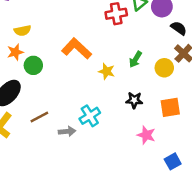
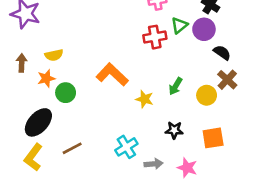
gray arrow: (67, 131) -> (154, 164), moved

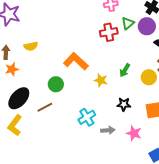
orange star: (46, 78) -> (12, 69), moved
green circle: (66, 93) -> (56, 84), moved
brown line: (72, 148) -> (45, 107), moved

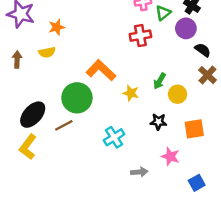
green triangle: (128, 23) -> (163, 13), moved
orange star: (12, 69) -> (57, 27), moved
yellow circle: (149, 77) -> (178, 94), moved
green circle: (56, 84) -> (77, 98), size x1.6
gray arrow: (108, 130) -> (139, 172), moved

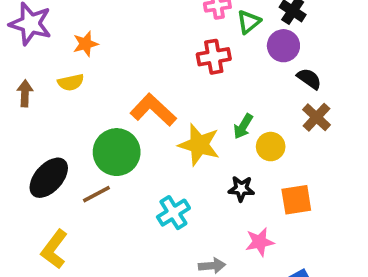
yellow star: (131, 93) -> (199, 145), size x1.6
yellow L-shape: (28, 147) -> (54, 249), moved
pink star: (170, 156) -> (260, 242), turned -30

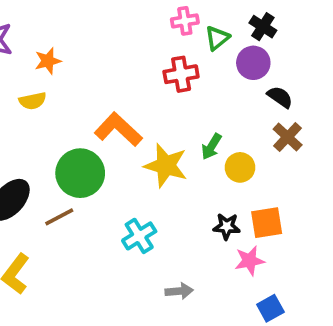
black star: (241, 189) -> (227, 226), moved
pink star: (260, 242) -> (250, 261), moved

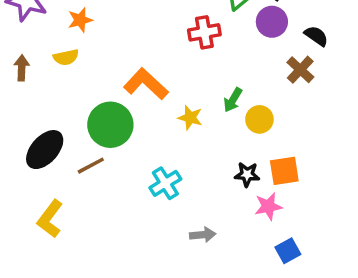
black semicircle: (280, 97) -> (316, 36), moved
brown cross: (288, 137) -> (300, 70), moved
yellow star: (166, 166) -> (190, 118), size x0.6

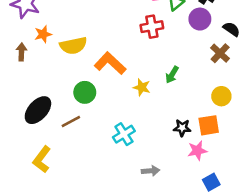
orange star: (80, 20) -> (43, 34), moved
yellow semicircle: (66, 57) -> (73, 46), moved, size x1.5
yellow circle: (259, 119) -> (221, 96), moved
green circle: (110, 125) -> (85, 92), size x0.7

